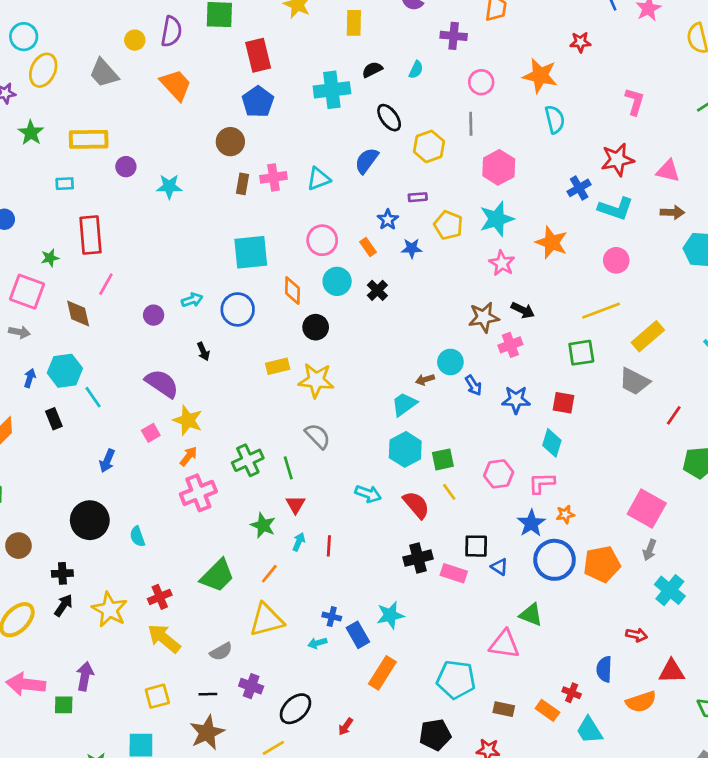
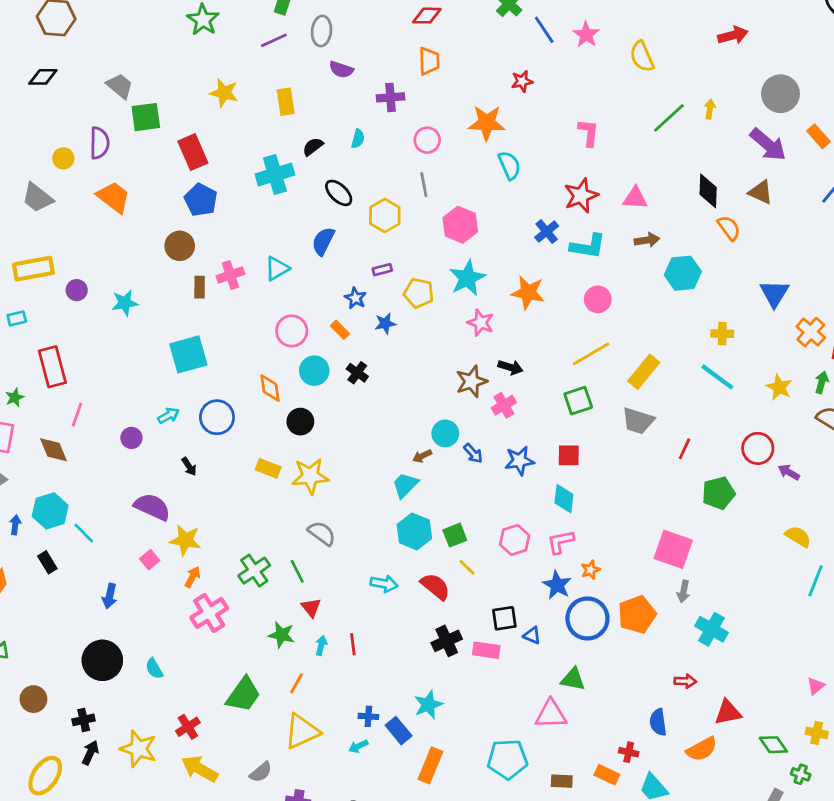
cyan square: (251, 252) -> (188, 354), moved
yellow rectangle: (278, 366) -> (268, 468), turned 45

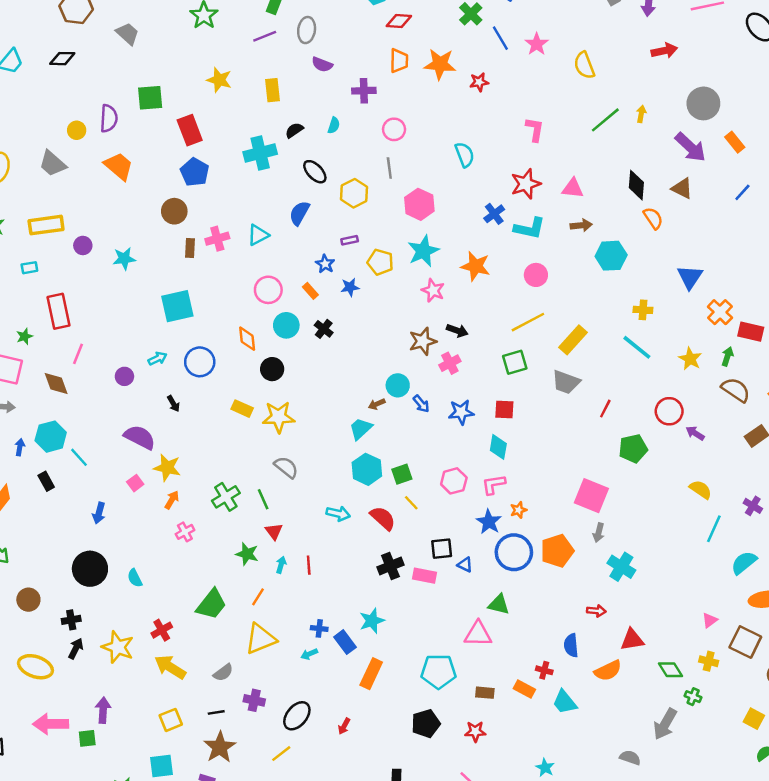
gray trapezoid: (120, 86) -> (128, 34), moved
orange star: (487, 123) -> (440, 64), moved
pink cross: (209, 613) -> (185, 532), size x0.6
yellow ellipse: (45, 776) -> (35, 667), turned 72

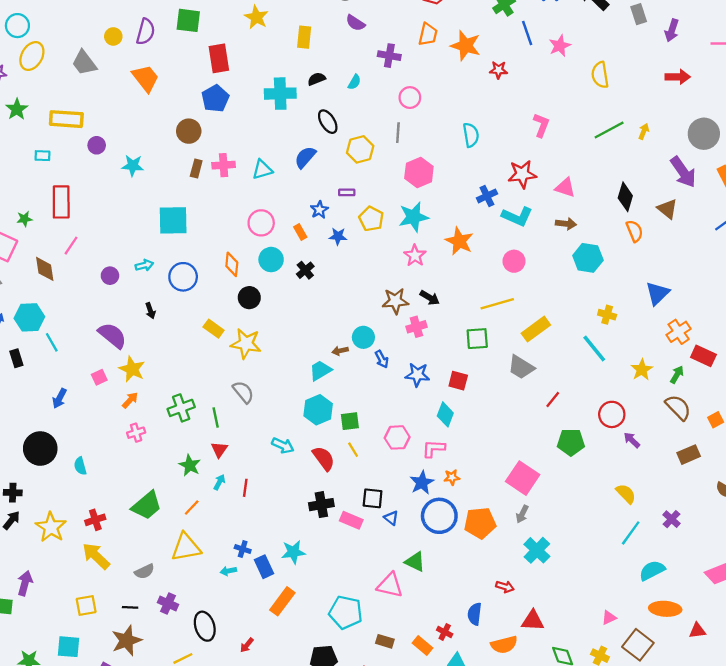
black ellipse: (297, 716) -> (205, 626), turned -68

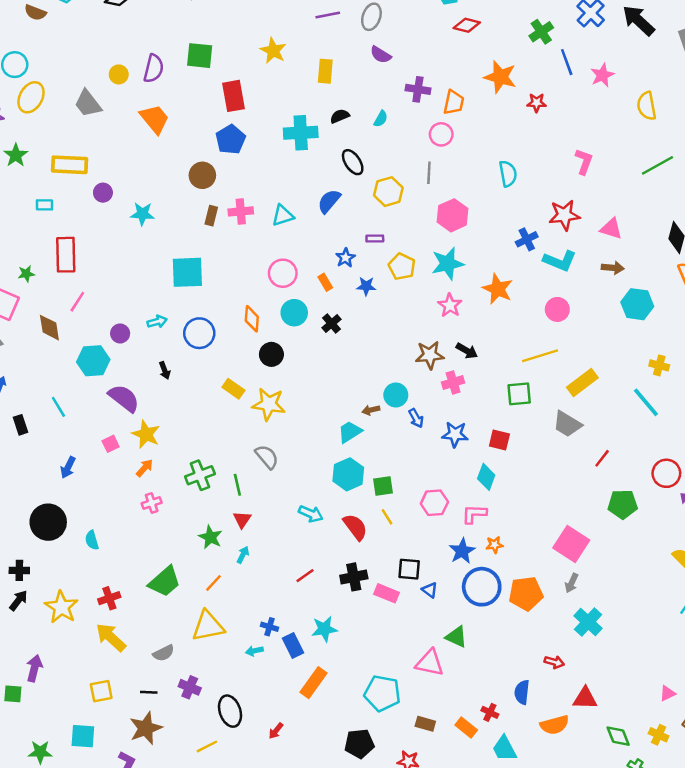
orange trapezoid: (428, 34) -> (454, 102), moved
cyan hexagon: (29, 317) -> (93, 361), moved
red line: (245, 488) -> (305, 576), moved, turned 48

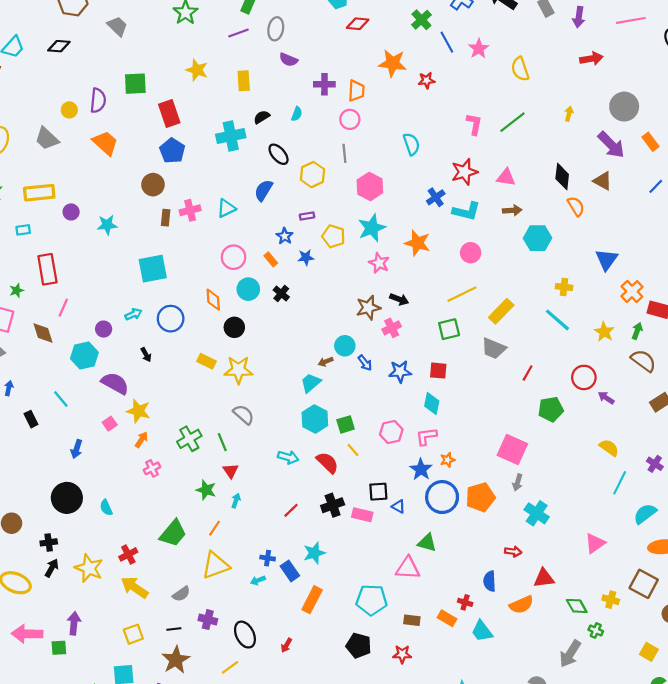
green line: (658, 165) -> (512, 122), moved
pink triangle: (667, 693) -> (595, 543), moved, size x1.5
black pentagon: (359, 744) -> (359, 646), turned 30

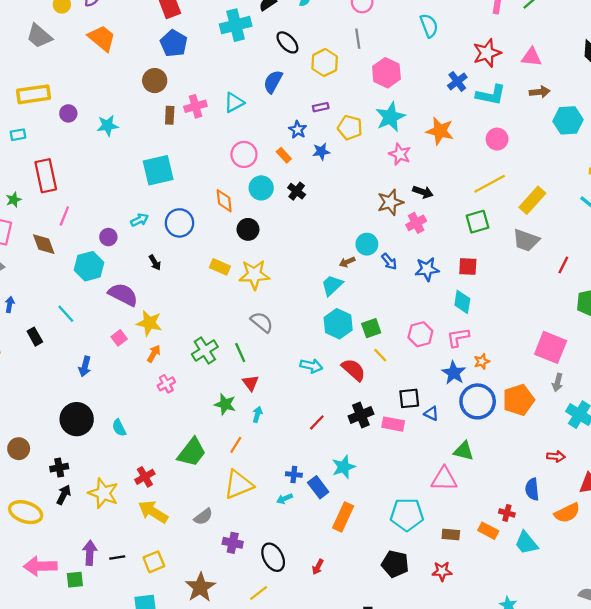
black line: (174, 629) -> (117, 557), moved

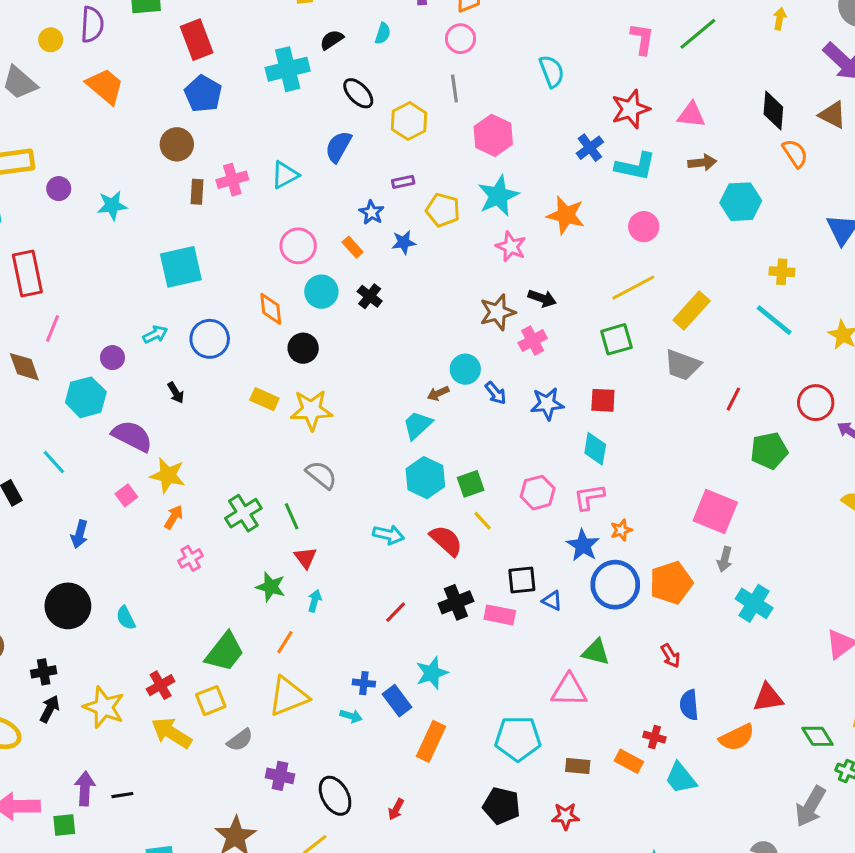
red arrow: (556, 456) -> (670, 656), moved, turned 54
cyan arrow: (284, 499) -> (351, 716), turned -140
yellow square: (154, 562) -> (211, 701), moved

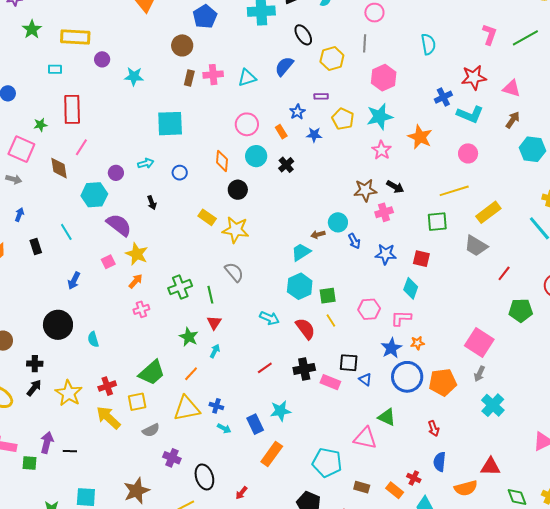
brown arrow: (702, 163) -> (513, 120), turned -60
blue circle: (210, 339) -> (180, 173), size x0.6
blue cross: (364, 683) -> (216, 406), moved

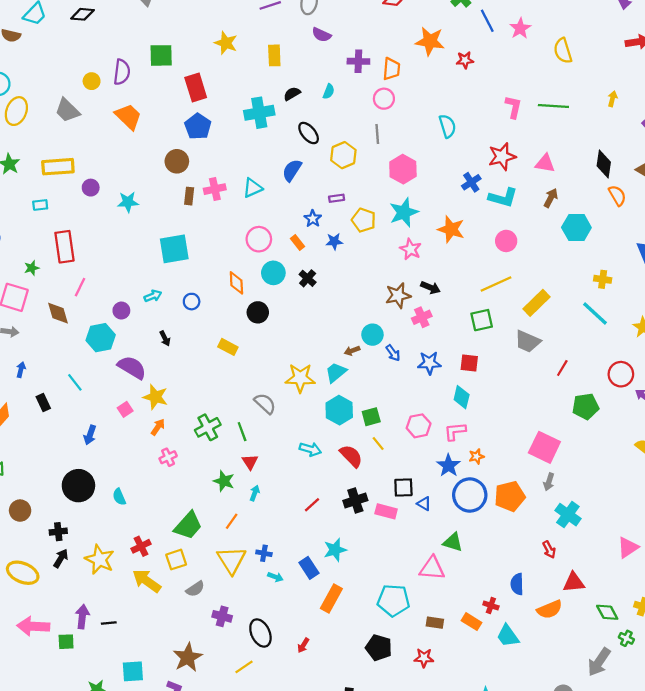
green line: (525, 38) -> (553, 106), turned 40
yellow star: (236, 230) -> (300, 378), moved
yellow triangle: (187, 408) -> (232, 560), turned -44
red arrow: (434, 428) -> (549, 550), moved

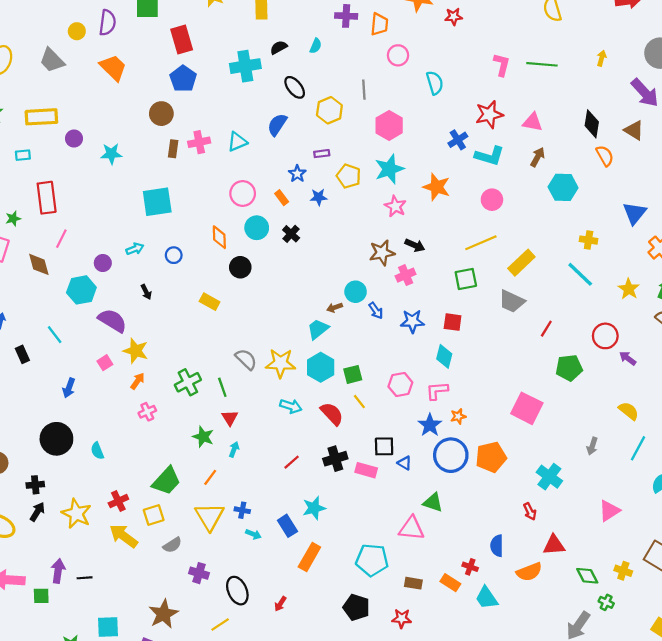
pink circle: (384, 99) -> (398, 55), moved
yellow star: (300, 378) -> (281, 363), moved
gray arrow: (549, 482) -> (592, 446), moved

